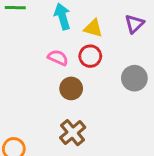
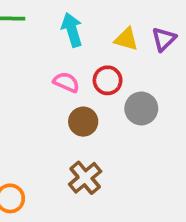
yellow triangle: (93, 28) -> (126, 39), moved
gray circle: (134, 78) -> (141, 108), moved

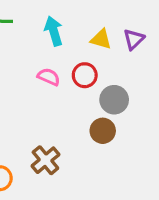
brown circle: (83, 122) -> (103, 131), moved
brown cross: (85, 178) -> (45, 160), moved

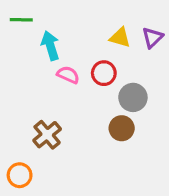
cyan arrow: (54, 31) -> (50, 46), moved
brown cross: (45, 160) -> (47, 135), moved

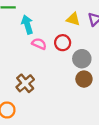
brown circle: (122, 128) -> (84, 79), moved

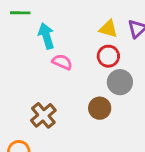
red circle: (63, 43) -> (108, 56), moved
brown circle: (84, 79) -> (100, 108), moved

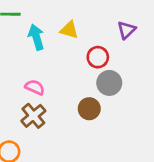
yellow triangle: (108, 29) -> (69, 30), moved
pink semicircle: (62, 62) -> (35, 87), moved

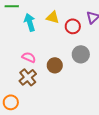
red circle: (98, 57) -> (73, 26), moved
brown circle: (89, 109) -> (55, 65), moved

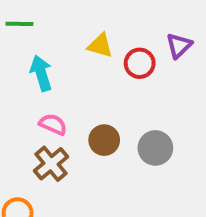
cyan arrow: (30, 22) -> (41, 73), moved
gray circle: (81, 54) -> (155, 148), moved

